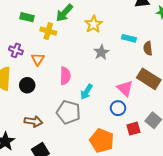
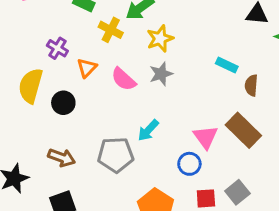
yellow star: (94, 24) -> (160, 39), moved
gray star: (101, 52) -> (161, 74), moved
pink semicircle: (65, 76) -> (123, 79), moved, turned 120
gray pentagon: (68, 112) -> (116, 155), turned -30

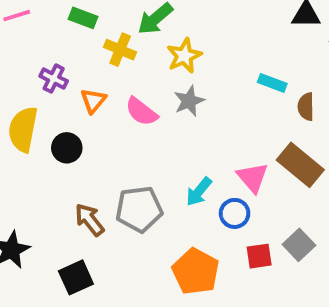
cyan arrow: (148, 130) -> (199, 192), moved
brown arrow: (62, 158) -> (89, 220), moved, turned -144

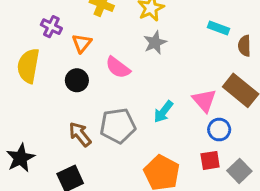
pink semicircle: (141, 112) -> (118, 67), moved
black circle: (67, 148) -> (77, 80), moved
blue circle: (235, 213) -> (219, 130), moved
gray square: (299, 245) -> (239, 171), moved

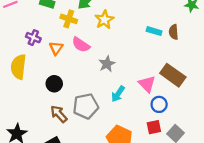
gray star: (155, 43) -> (107, 64), moved
brown semicircle: (244, 46) -> (174, 32), moved
pink semicircle: (118, 67) -> (81, 45), moved
black circle: (77, 80) -> (54, 84), moved

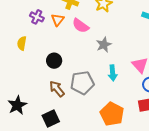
orange triangle: (56, 48) -> (58, 20), moved
yellow semicircle: (18, 67) -> (22, 43), size x0.6
cyan arrow: (118, 94) -> (113, 73), turned -42

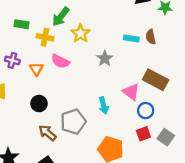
orange triangle: (58, 20) -> (36, 69), moved
gray star: (104, 45) -> (105, 58), moved

